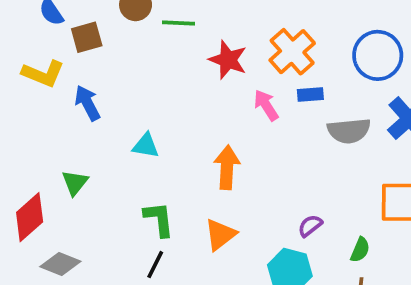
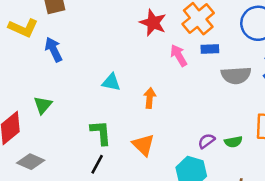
cyan triangle: (146, 146) -> (111, 82), moved
orange arrow: (227, 167) -> (150, 98), size x0.7
orange triangle: (220, 235) -> (143, 145), turned -40
green semicircle: (360, 250) -> (233, 142), moved, turned 54

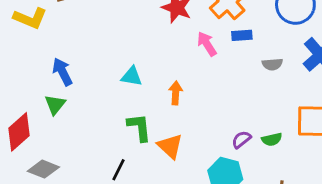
blue arrow: (54, 49) -> (62, 72), moved
gray semicircle: (236, 75) -> (272, 64), size x0.6
green L-shape: (101, 133) -> (139, 127), moved

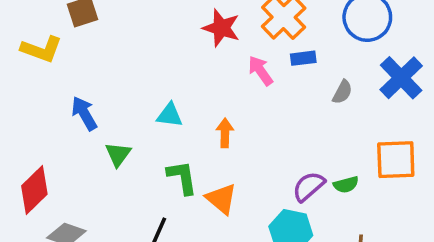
gray semicircle: (272, 64) -> (342, 92), turned -54
green triangle: (55, 105) -> (118, 154), moved
purple semicircle: (241, 139) -> (309, 186), size x1.4

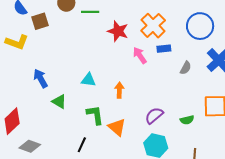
green triangle: (118, 154) -> (59, 102), turned -35
purple semicircle: (309, 186) -> (154, 116), moved

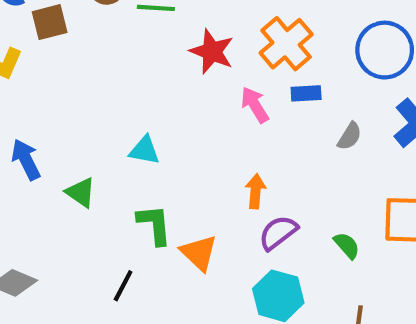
blue arrow: (40, 78) -> (26, 159), moved
orange arrow: (119, 90) -> (256, 191), moved
green semicircle: (187, 120) -> (347, 246), turned -120

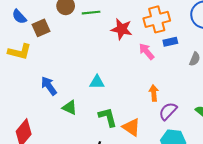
orange cross: (286, 44) -> (157, 19), turned 35
blue arrow: (26, 159) -> (49, 86), moved

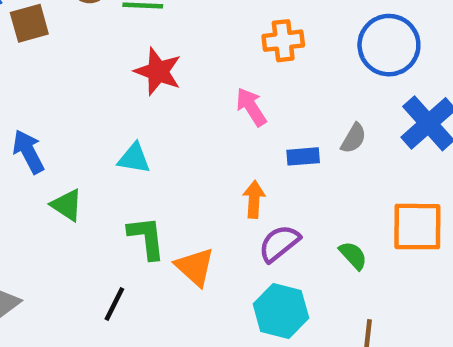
orange cross: (157, 19) -> (283, 41), size x0.7
red star: (122, 29) -> (158, 71), moved
blue rectangle: (170, 42) -> (303, 156), moved

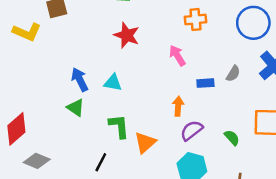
blue arrow: (28, 152) -> (80, 79), moved
orange triangle: (195, 267) -> (145, 143), turned 35

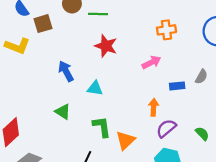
pink arrow: (177, 55) -> (151, 62), turned 96
blue arrow: (80, 79) -> (66, 71), moved

